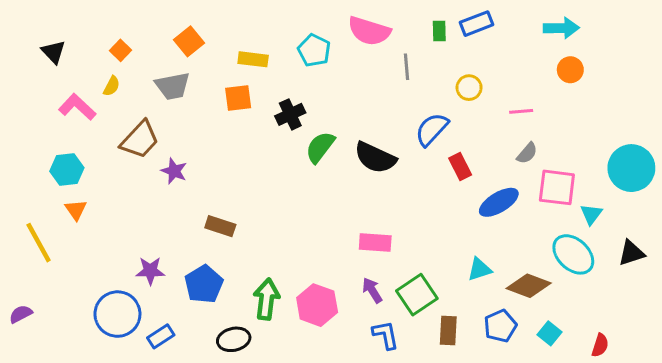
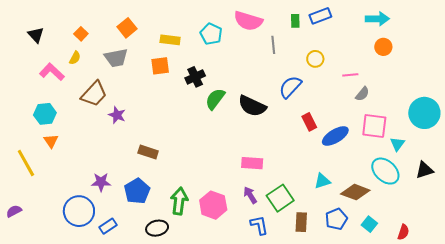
gray semicircle: (527, 153) -> (362, 94), moved
red rectangle: (460, 167) -> (309, 122), moved

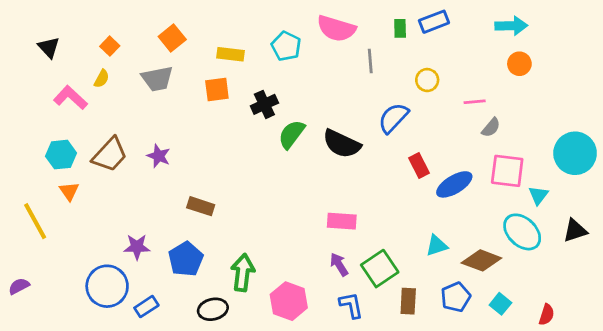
brown trapezoid: (94, 94) -> (110, 155), moved
pink hexagon: (213, 205) -> (289, 301), moved

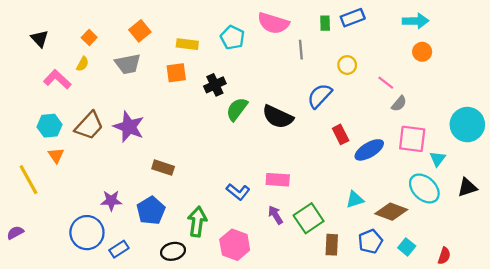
pink line: (475, 102) -> (386, 83), turned 42
purple star: (159, 156) -> (129, 127), size x1.6
blue L-shape: (351, 305) -> (238, 192), moved, turned 140

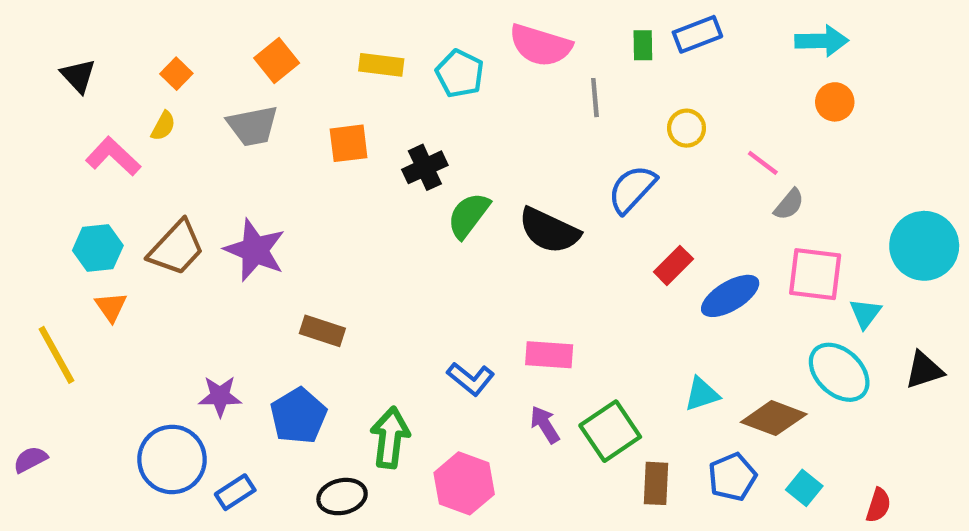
yellow rectangle: (187, 44) -> (381, 65), moved
red rectangle: (341, 134) -> (673, 265), turned 72

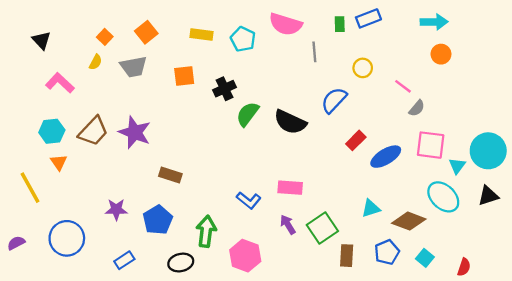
orange square: (176, 74) -> (105, 37), moved
yellow semicircle: (163, 126) -> (96, 62), moved
cyan circle: (924, 246) -> (488, 151), moved
blue circle: (172, 459) -> (67, 238), moved

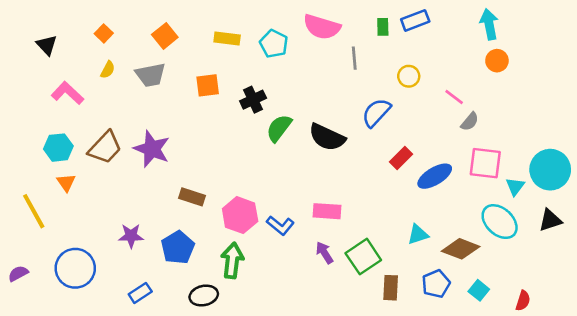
cyan arrow: (434, 22) -> (489, 24), turned -100
orange square: (105, 37) -> (104, 33), moved
pink hexagon: (245, 256) -> (240, 215), moved

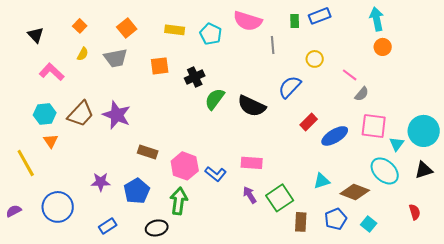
red semicircle: (523, 301) -> (415, 212), moved, turned -35

